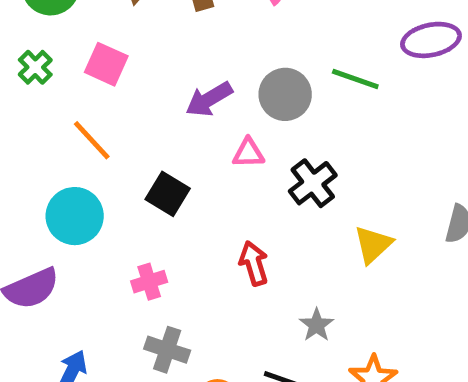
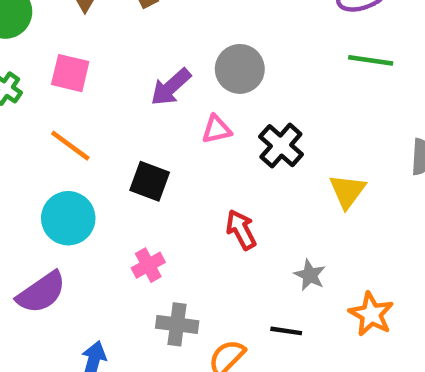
green line: (355, 79) -> (371, 60), moved

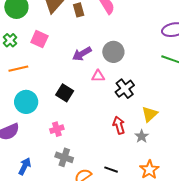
orange line: (70, 146) -> (18, 69), moved, turned -60
red arrow: (241, 230) -> (119, 125), moved
gray star: (310, 275) -> (142, 136), moved

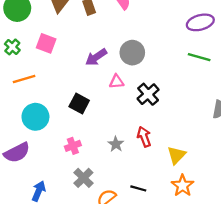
yellow triangle: (150, 114) -> (176, 155), moved
gray star: (142, 136) -> (116, 144), moved
gray cross: (64, 157) -> (83, 178), turned 30

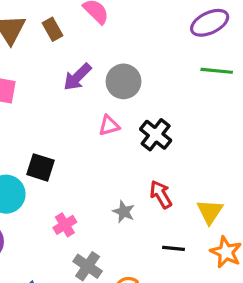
purple arrow: (96, 57) -> (77, 77), moved
black square: (79, 103) -> (40, 167), moved
black line: (138, 188) -> (173, 248), moved

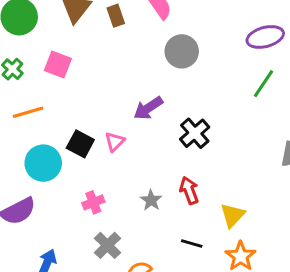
green line: (217, 71) -> (264, 84), turned -72
purple arrow: (77, 77) -> (148, 108), moved
gray circle: (123, 81) -> (182, 51), moved
pink triangle: (109, 125) -> (115, 142), moved, turned -40

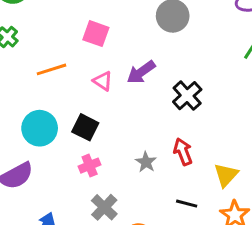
pink square: (58, 65) -> (96, 34), moved
orange line: (28, 112) -> (51, 69), moved
pink triangle: (115, 142) -> (103, 81), moved, turned -40
black square: (80, 144) -> (85, 127), moved

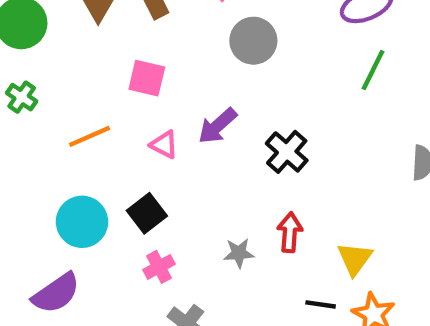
black square: (85, 127) -> (147, 213), turned 32
red arrow: (183, 152) -> (290, 232), turned 32
gray star: (146, 162) -> (239, 253), turned -30
black line: (187, 204) -> (321, 304), moved

